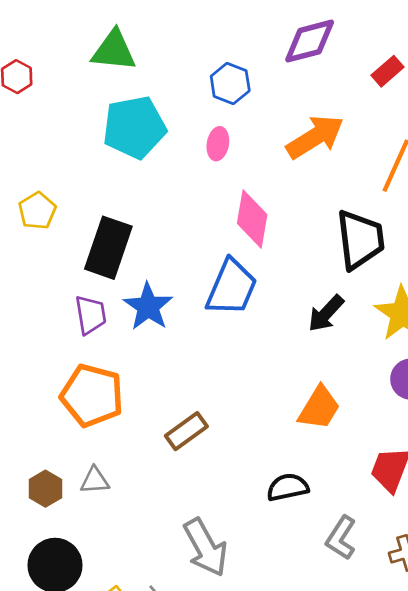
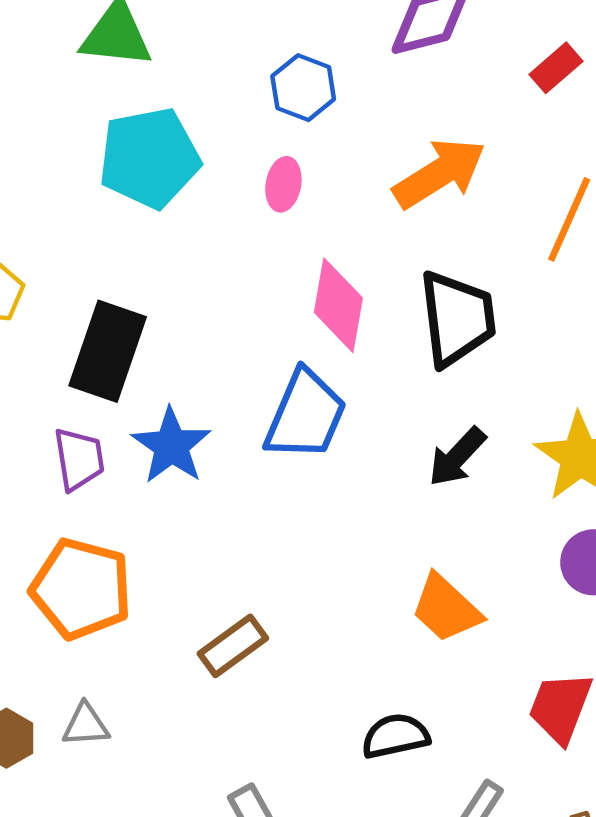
black trapezoid: (360, 240) -> (457, 318), moved
orange trapezoid: (319, 408) -> (446, 608), turned 102

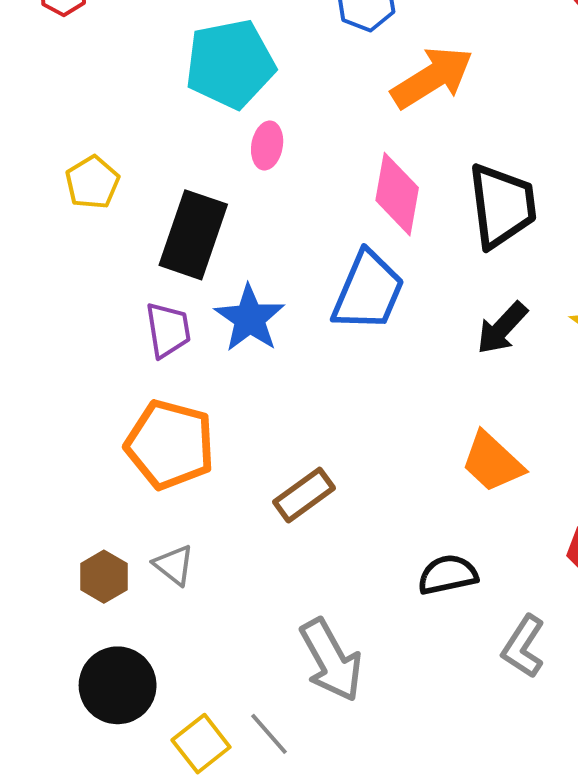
orange arrow: (439, 173) -> (432, 78), moved
pink ellipse: (283, 184) -> (267, 146), moved
gray triangle: (86, 725) -> (174, 565), turned 42

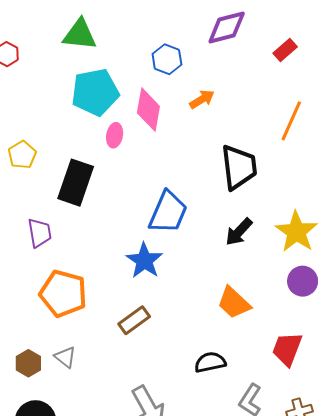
orange arrow: (432, 78) -> (202, 99), size x0.6
pink diamond: (397, 194) -> (148, 110), moved
blue star: (250, 318) -> (144, 261), moved
purple trapezoid: (168, 330) -> (40, 233), moved

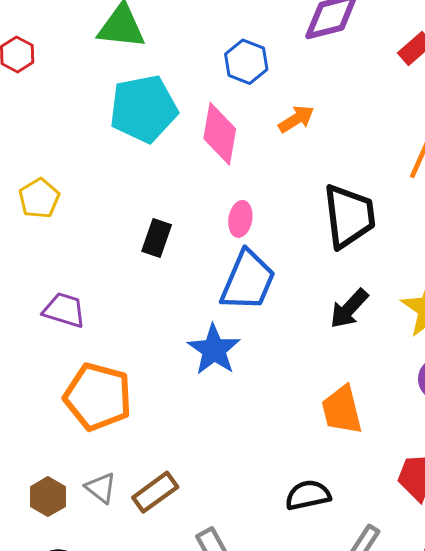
pink ellipse: (115, 135) -> (240, 219), moved
black rectangle: (76, 183) -> (157, 238), moved, size x0.6
purple trapezoid: (40, 233) -> (64, 310), turned -64
orange trapezoid: (234, 303) -> (342, 410), turned 33
brown rectangle: (134, 320) -> (155, 492), moved

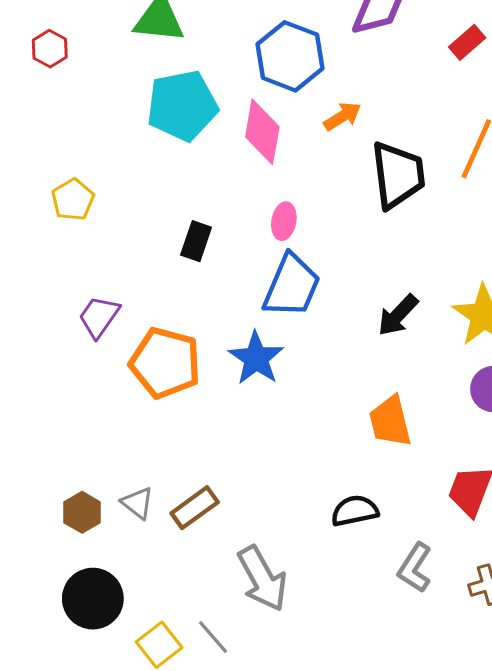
blue hexagon: (246, 62) -> (290, 56), size x1.5
black trapezoid: (349, 216) -> (398, 175), moved
purple trapezoid: (64, 310) -> (99, 317), turned -72
orange pentagon: (98, 397) -> (165, 363), moved

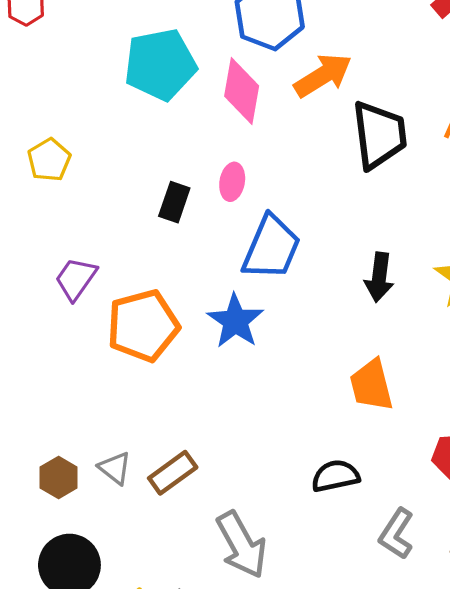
orange arrow: (342, 116) -> (323, 75), size x1.5
pink ellipse: (284, 221) -> (232, 182), moved
black arrow: (398, 315) -> (379, 277), turned -36
orange pentagon: (165, 363) -> (143, 326), turned -30

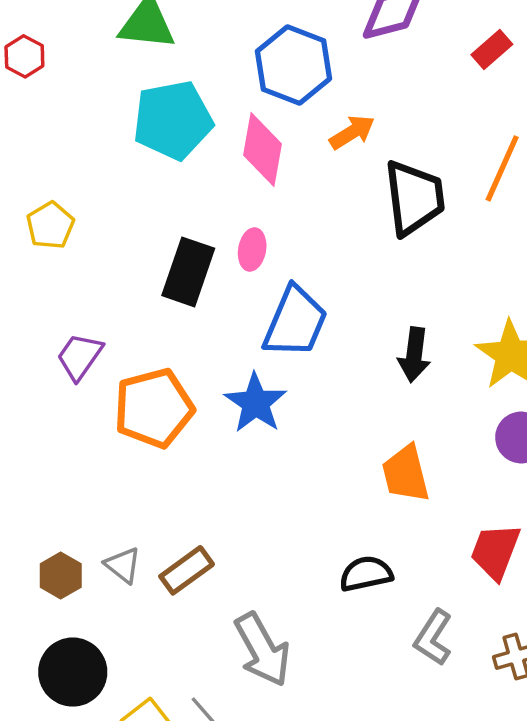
orange arrow: (323, 75) -> (352, 132), size x0.7
black rectangle: (174, 202) -> (188, 272), size x1.5

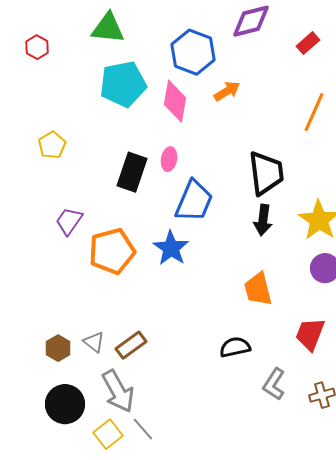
black trapezoid: (414, 198) -> (266, 173), moved
gray arrow: (262, 650) -> (118, 391), moved

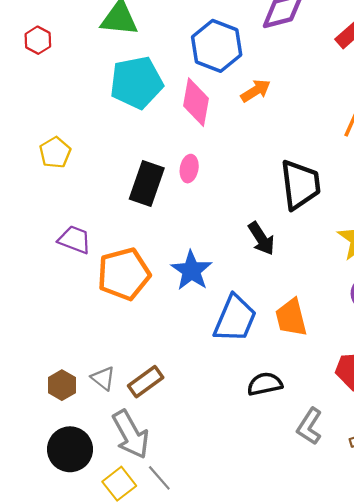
blue trapezoid: (194, 201) -> (235, 319), moved
black arrow: (263, 220) -> (261, 238), moved, turned -40
purple trapezoid: (69, 221) -> (75, 240), turned 76

